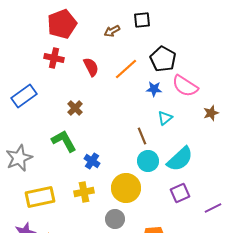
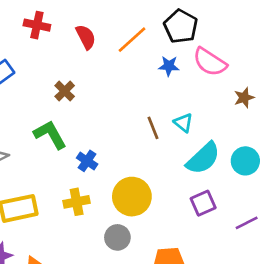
cyan triangle: (165, 118) -> (183, 123), moved, turned -42
cyan circle: (148, 161) -> (245, 161), moved

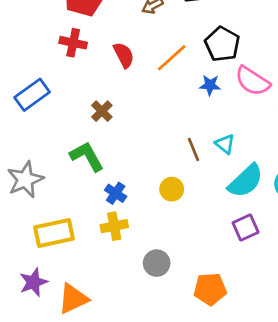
blue cross: (87, 161) -> (116, 193), moved
yellow circle: (132, 197) -> (172, 189), moved, size x0.6

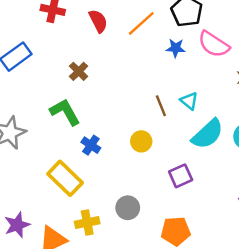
yellow cross: (114, 226) -> (87, 223), moved
purple square: (246, 227) -> (181, 176), moved
yellow rectangle: (54, 233) -> (65, 178), moved, turned 56

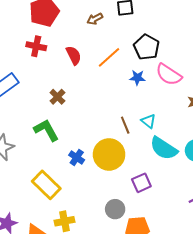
cyan semicircle: (208, 134) -> (164, 148), turned 76
yellow circle: (141, 141) -> (109, 154), size x1.8
blue cross: (91, 145) -> (77, 158), moved
gray circle: (128, 208) -> (115, 209), moved

